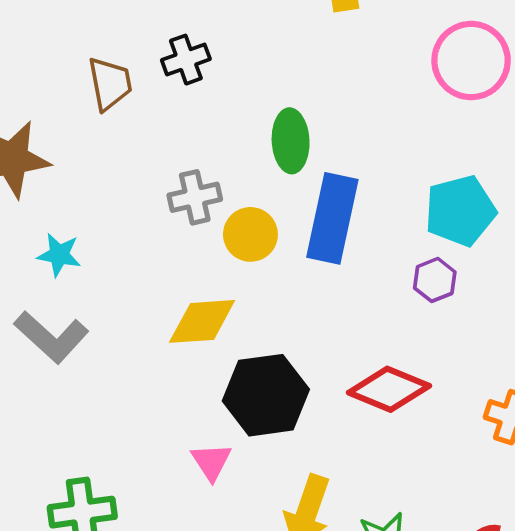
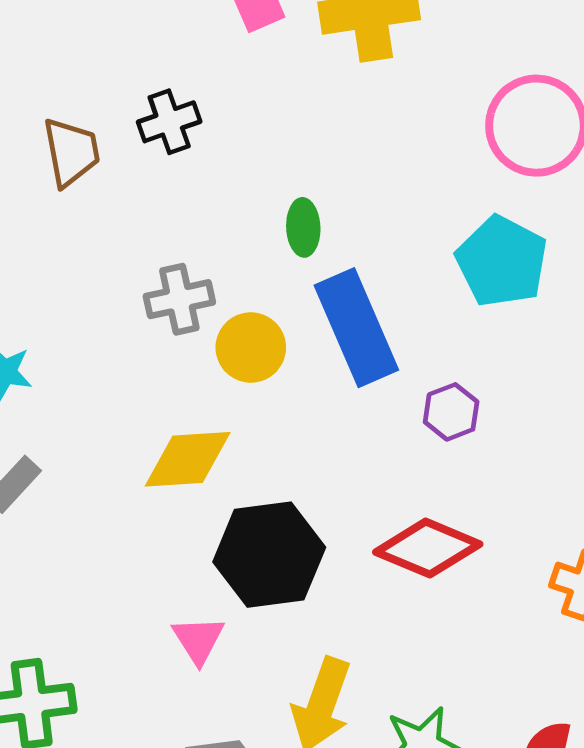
green ellipse: (291, 141) -> (303, 227), size x0.7
cyan pentagon: (460, 211) -> (502, 261), moved, turned -30
blue rectangle: (332, 218) -> (356, 328), turned -36
purple hexagon: (435, 280) -> (451, 412), moved

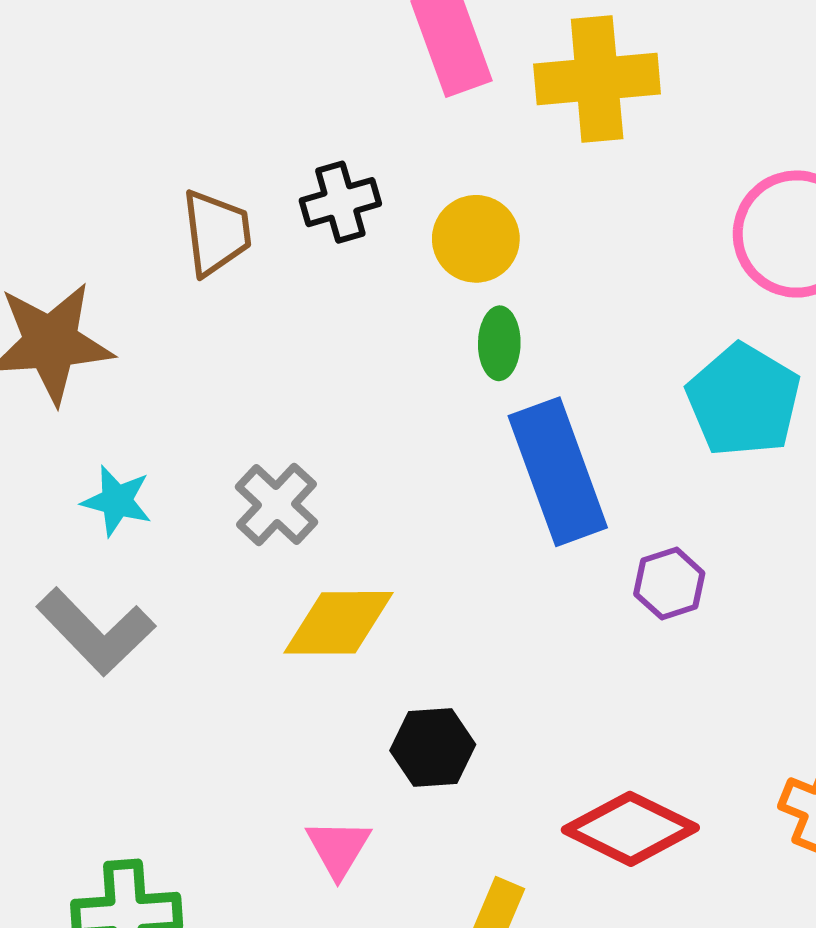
gray cross: (179, 299) -> (276, 504), moved, turned -38
yellow circle: (251, 348) -> (476, 239), moved
red diamond: (428, 548) -> (630, 829), moved
black hexagon: (269, 555) -> (433, 747), size x0.6

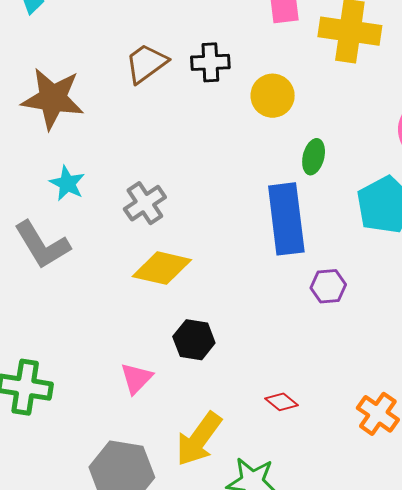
brown trapezoid: (216, 233) -> (146, 63), turned -132
green ellipse: (499, 343) -> (314, 157), moved
red diamond: (630, 829) -> (281, 402), size x0.5

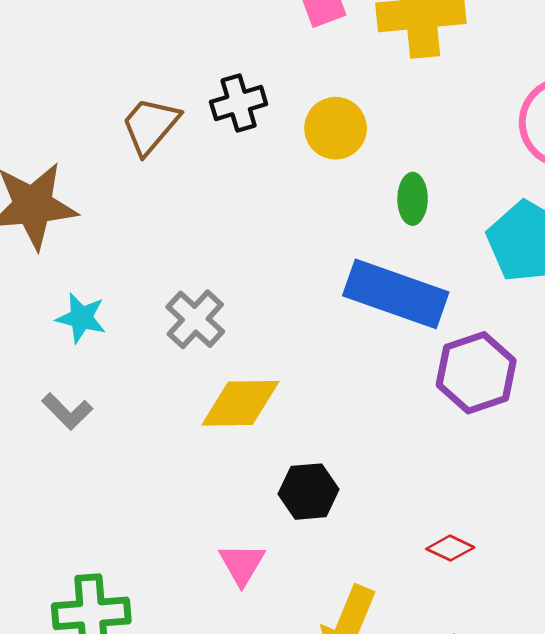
blue rectangle: (286, 219) -> (396, 294), turned -50
gray L-shape: (42, 245) -> (67, 411), size x0.6
purple hexagon: (328, 286) -> (476, 373), size x1.6

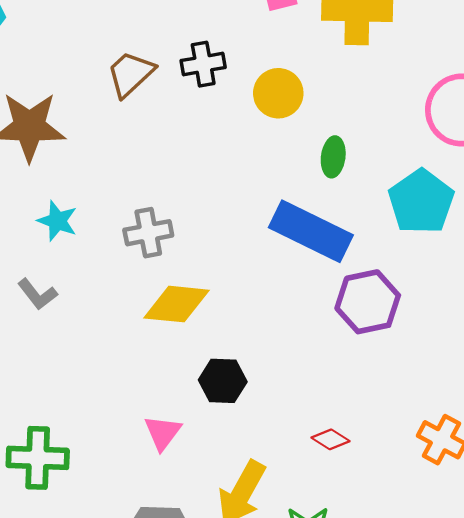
gray cross: (195, 319) -> (148, 233), turned 30

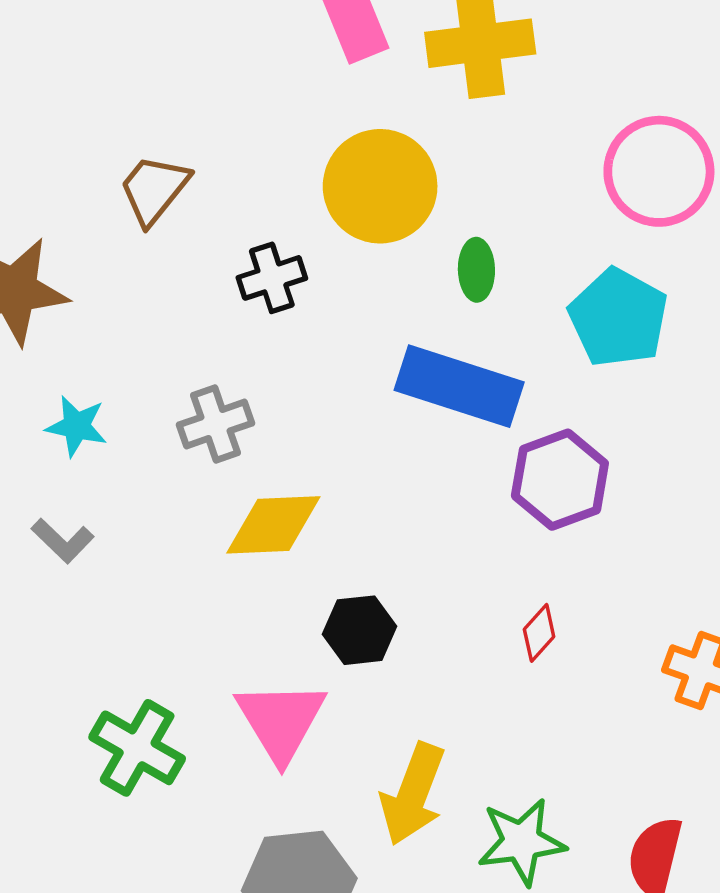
black cross: (203, 64) -> (272, 278), moved
yellow circle: (278, 93) -> (380, 186), size x1.5
pink triangle: (163, 433) -> (281, 721), size x1.6
red diamond: (330, 439) -> (539, 633), moved, turned -72
green cross: (38, 458) -> (137, 748), moved, turned 36

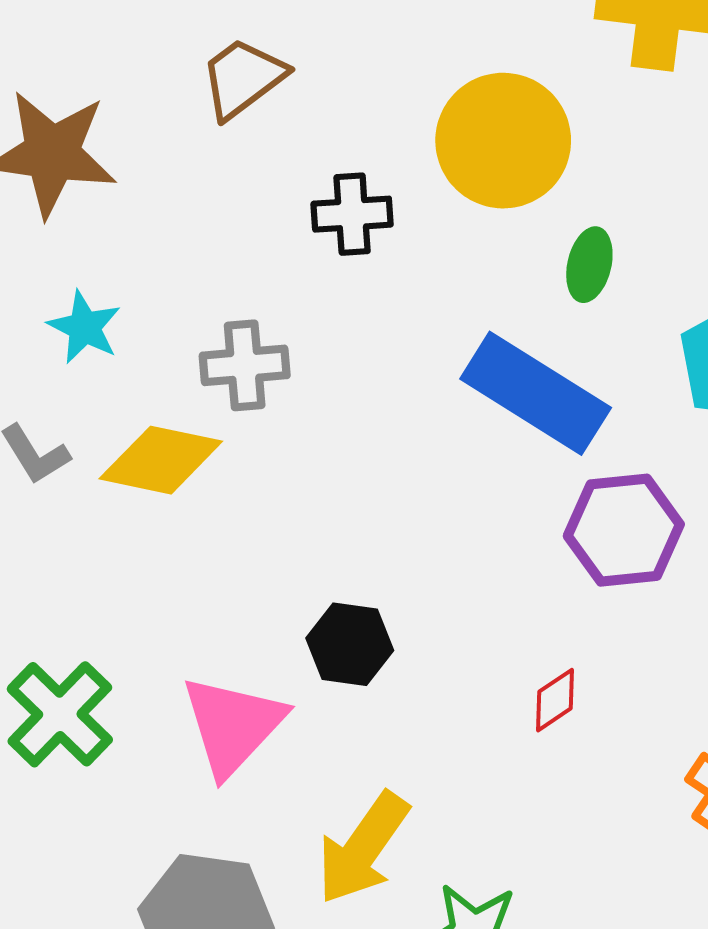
yellow diamond: (273, 525) -> (161, 460), moved

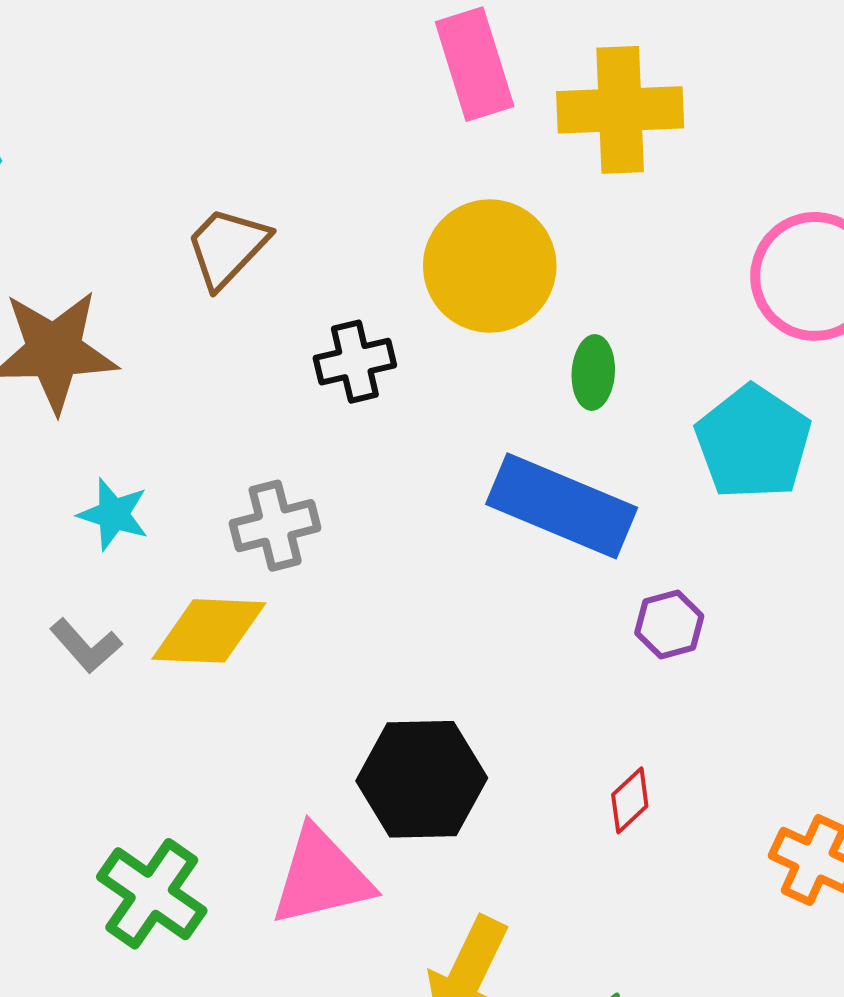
purple hexagon: (624, 530) -> (669, 625), size x0.6
black hexagon: (350, 644) -> (422, 779), size x1.5
pink triangle: (233, 725) -> (321, 877), turned 43

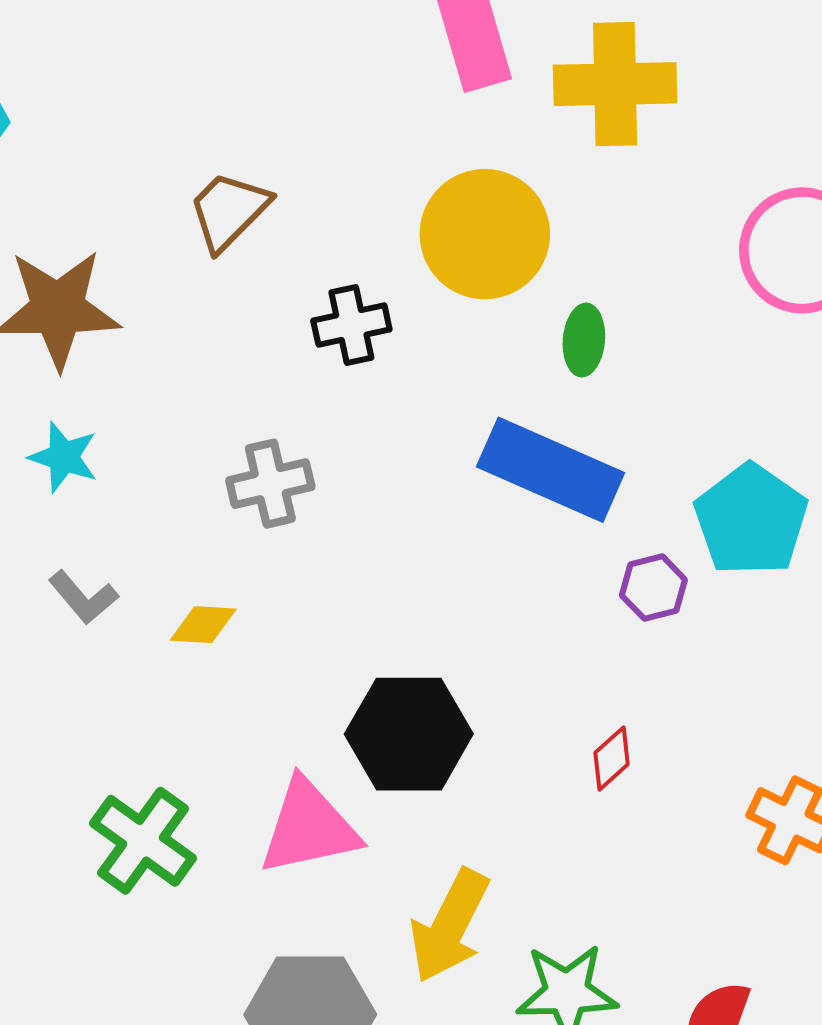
cyan pentagon: (753, 442) -> (751, 520), moved
cyan star: (113, 514) -> (64, 457), moved
yellow diamond: (209, 631) -> (203, 625), moved, size x0.6

